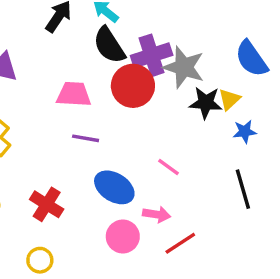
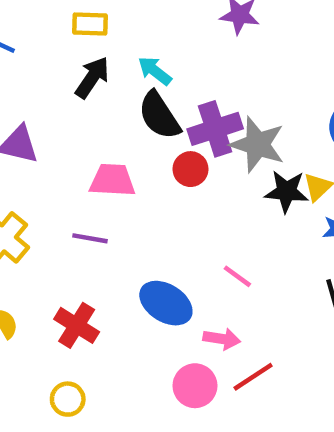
red circle: (133, 86) -> (190, 169), size x0.6
purple line: (86, 138) -> (90, 238), moved
pink circle: (123, 236) -> (195, 386), moved

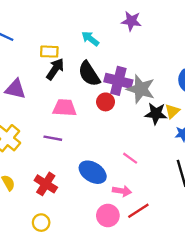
yellow rectangle: (90, 24) -> (49, 52), moved
cyan arrow: (155, 71) -> (90, 39), moved
black arrow: (92, 78) -> (55, 69), moved
purple cross: (215, 129) -> (118, 81), turned 32

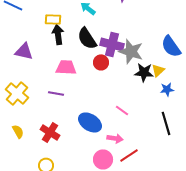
black arrow: (55, 69) -> (58, 34), turned -42

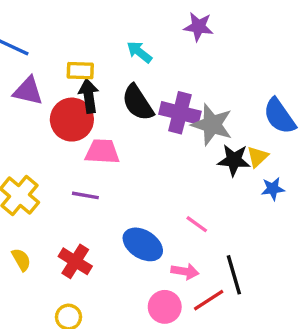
purple triangle: (24, 51) -> (28, 91), moved
red circle: (101, 62) -> (72, 120), moved, size x1.6
black line: (166, 123) -> (234, 275), moved

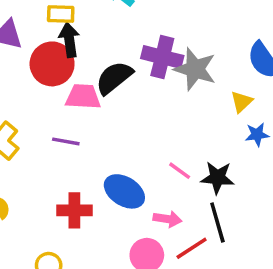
black semicircle: (138, 103) -> (114, 78), moved, turned 84
black star: (234, 160) -> (217, 178), moved
red cross: (75, 261) -> (74, 210), moved, turned -32

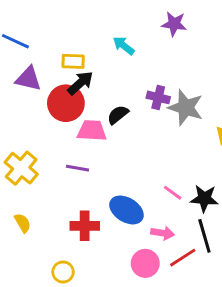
black arrow: (69, 40) -> (80, 83), turned 56
purple cross: (162, 57) -> (158, 97), size x0.7
black semicircle: (114, 78) -> (118, 115), size x0.7

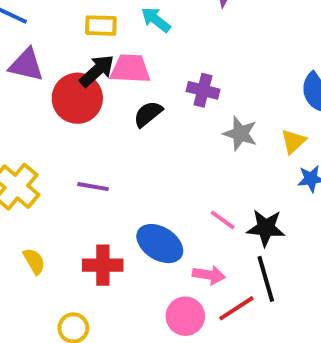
yellow rectangle: (73, 61) -> (101, 26), moved
gray star: (186, 108) -> (240, 134), moved, size x0.7
pink trapezoid: (92, 131) -> (130, 69), moved
yellow semicircle: (23, 223) -> (34, 261), moved

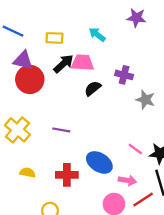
yellow rectangle: (101, 26) -> (54, 38), moved
red circle: (77, 98) -> (30, 79), moved
yellow semicircle: (34, 261) -> (28, 173), turned -48

